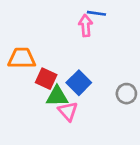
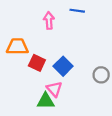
pink arrow: (86, 26) -> (49, 20), moved
green triangle: (57, 96) -> (46, 101), moved

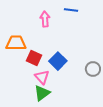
pink triangle: (54, 89) -> (42, 77), moved
green triangle: (46, 101) -> (42, 93), turned -36

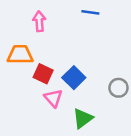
pink arrow: (45, 19) -> (39, 21), moved
green triangle: (42, 93) -> (83, 118), moved

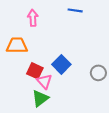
red square: (43, 74) -> (35, 71), moved
green triangle: (83, 118) -> (40, 98), moved

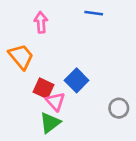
orange trapezoid: (17, 45) -> (21, 57), turned 50
gray circle: (98, 73) -> (119, 108), moved

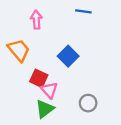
blue square: (77, 80) -> (68, 56), moved
gray circle: (119, 108) -> (88, 103), moved

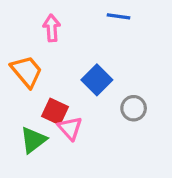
gray circle: (88, 103) -> (134, 108), moved
green triangle: (45, 109) -> (33, 140), moved

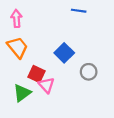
pink arrow: (52, 28) -> (16, 18), moved

